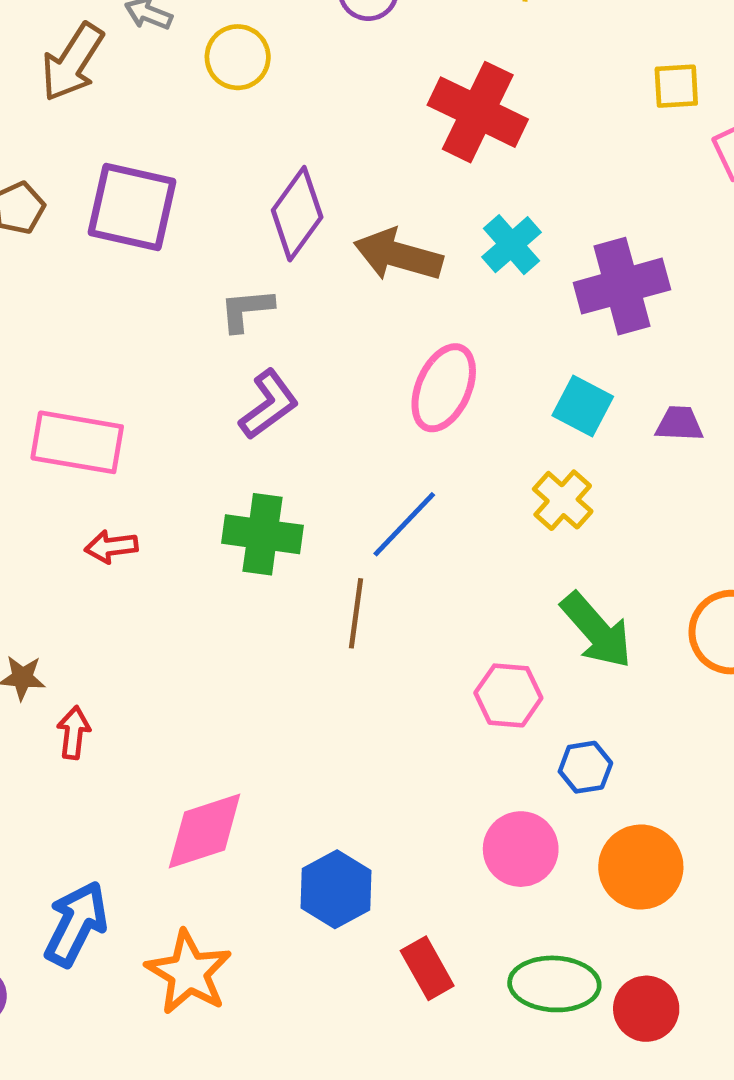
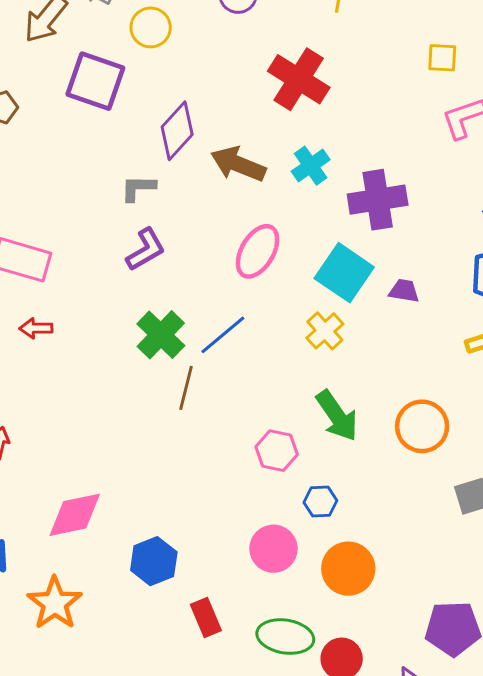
yellow square: (676, 86) -> (442, 58), moved
purple square: (132, 207) -> (95, 81), moved
cyan square: (583, 406) -> (344, 273), size x1.5
green cross: (263, 534) -> (161, 335), moved, turned 30

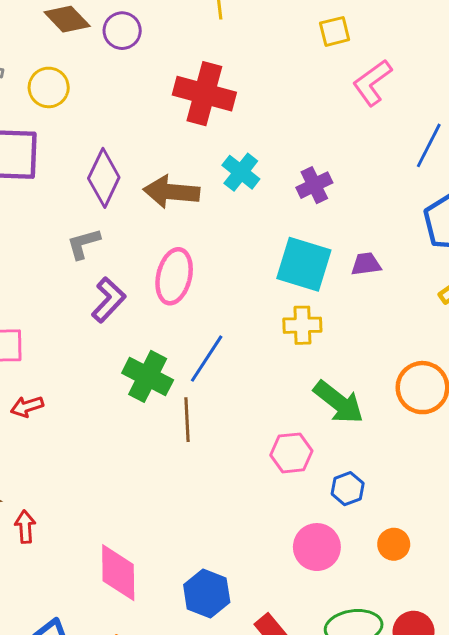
purple cross: (378, 200) -> (314, 185), size x0.6
pink ellipse: (258, 251) -> (174, 276), moved
yellow cross: (325, 331) -> (302, 325), turned -33
pink diamond: (75, 515) -> (118, 573), turned -62
orange circle: (348, 569) -> (394, 544), size x0.6

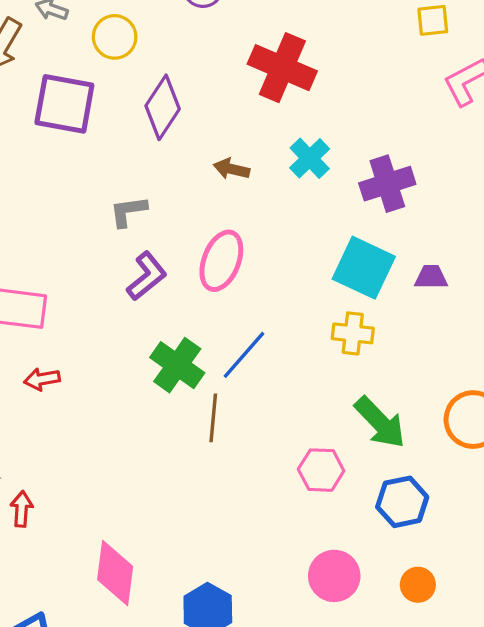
purple diamond: (104, 178) -> (163, 107), moved
purple cross: (314, 185) -> (387, 184), size x1.4
brown arrow: (171, 192) -> (232, 169), size x0.6
blue hexagon: (348, 489) -> (402, 502), moved, size x1.4

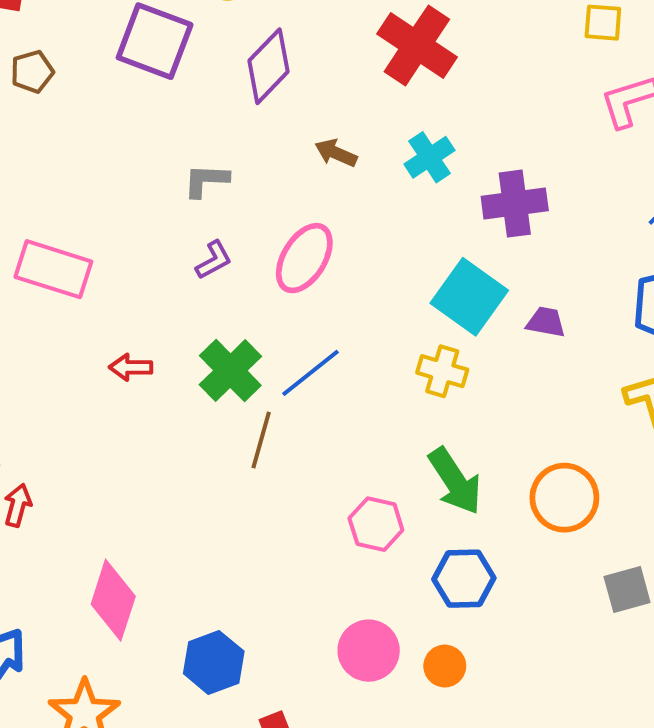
purple L-shape: (147, 276) -> (214, 260), size x0.7
red arrow: (42, 379) -> (131, 367), moved
orange circle: (418, 585) -> (445, 666), moved

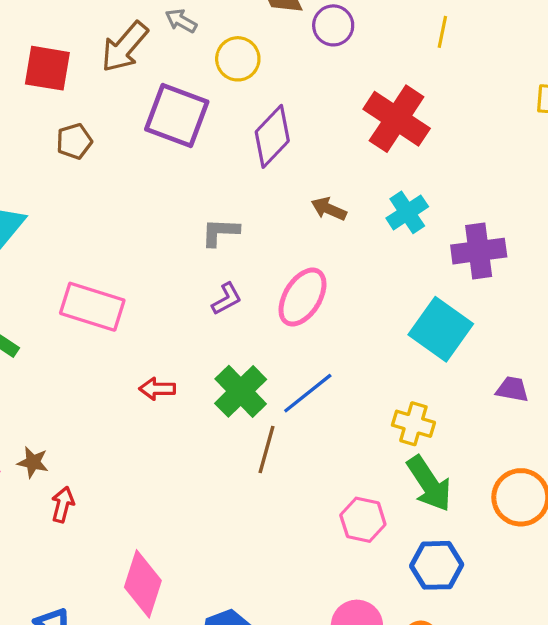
purple trapezoid: (546, 322) -> (512, 389), moved
yellow cross: (442, 371) -> (413, 424), moved

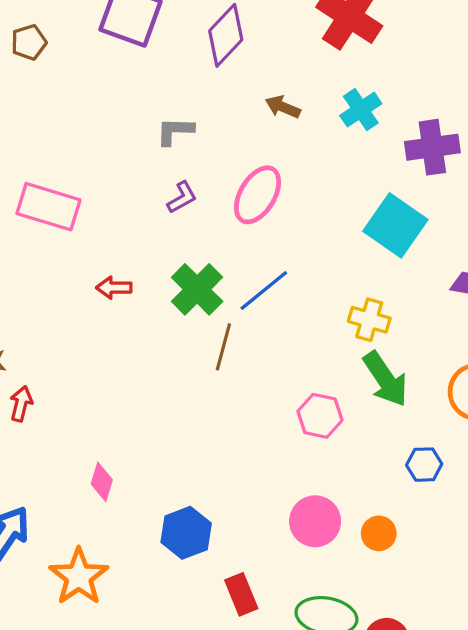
blue hexagon: (437, 565) -> (424, 465), moved, size x0.7
pink diamond: (143, 584) -> (102, 482), size x0.6

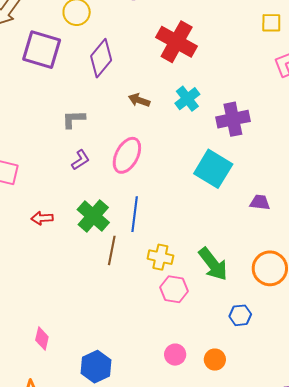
blue line: (264, 290) -> (135, 214), turned -40
yellow cross: (369, 320) -> (160, 257), moved
pink circle: (315, 521) -> (175, 355), size x0.7

